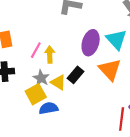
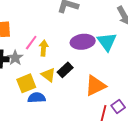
purple ellipse: (91, 43) -> (83, 42), turned 60
orange triangle: (110, 70) -> (95, 86), moved, turned 40
gray star: (41, 78) -> (15, 58), moved

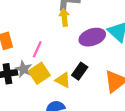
yellow arrow: (44, 48) -> (64, 17), moved
yellow square: (26, 83) -> (39, 73), moved

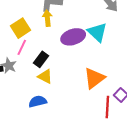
black rectangle: (80, 71) -> (41, 59), moved
yellow square: (39, 73) -> (21, 28), moved

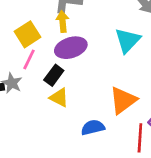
cyan triangle: (97, 32) -> (128, 40), turned 30
purple ellipse: (73, 37) -> (71, 48), moved
blue semicircle: (38, 101) -> (93, 127), moved

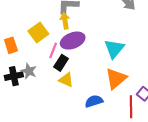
cyan triangle: (128, 40) -> (114, 49), moved
pink line: (29, 59) -> (53, 50), moved

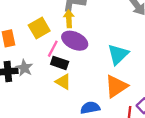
purple ellipse: (73, 41) -> (75, 41), turned 40
black rectangle: (61, 63) -> (60, 63), turned 70

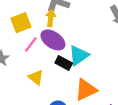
cyan triangle: (118, 54) -> (79, 55), moved
black rectangle: (60, 63) -> (64, 63), moved

